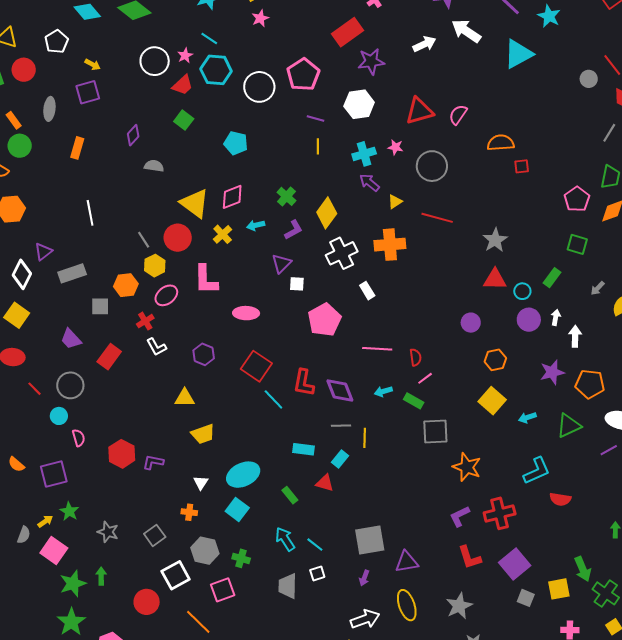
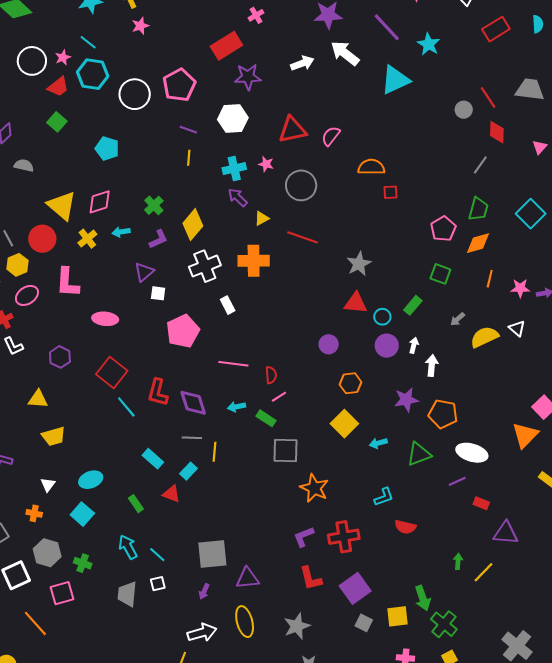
cyan rectangle: (304, 449) -> (153, 459), turned 30
cyan L-shape: (537, 471) -> (384, 497), size x0.7
cyan ellipse: (243, 475) -> (91, 480), size x0.7

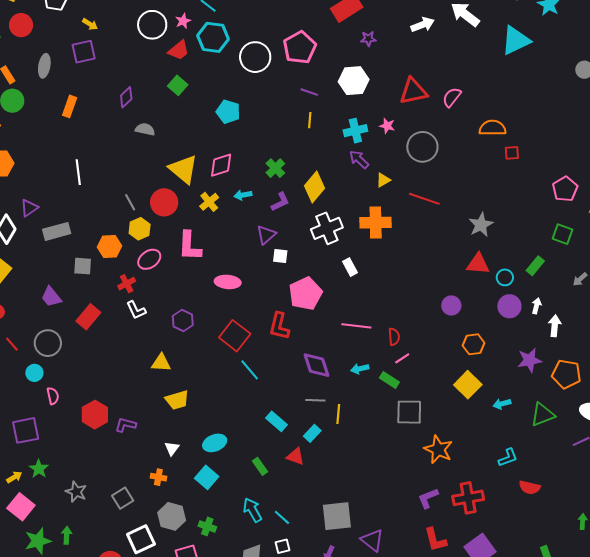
purple star: (248, 77) -> (368, 39), size x0.6
red L-shape: (158, 392) -> (279, 326), moved
purple triangle: (248, 578) -> (372, 540), turned 45

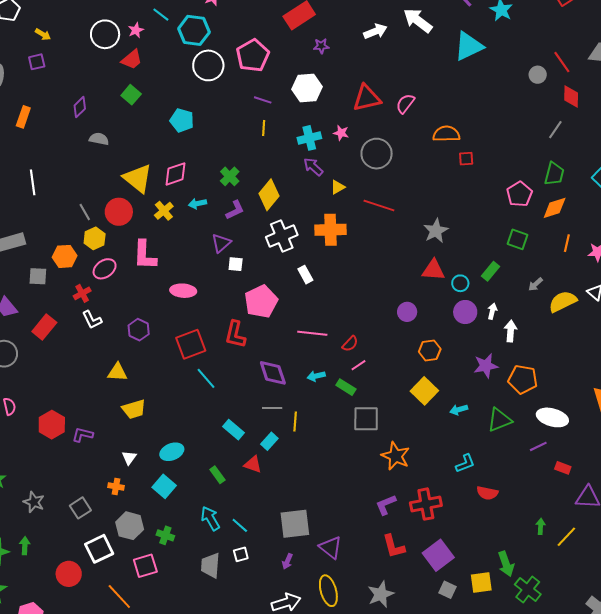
cyan hexagon: (213, 37) -> (194, 30), moved
purple square: (84, 52) -> (37, 62), size x0.7
red square: (235, 336) -> (191, 344), turned 32
red semicircle: (394, 337) -> (350, 344), turned 48

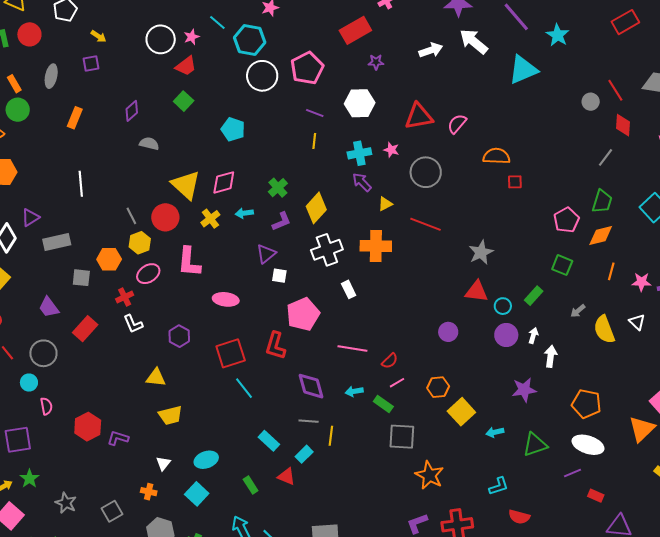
yellow semicircle: (563, 302) -> (604, 329), turned -88
orange hexagon: (430, 350) -> (438, 387), moved
orange pentagon: (523, 379) -> (586, 404), moved

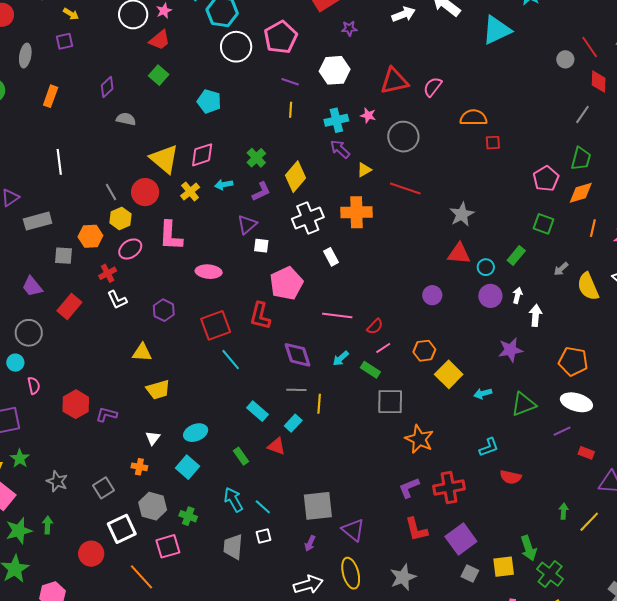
cyan arrow: (354, 391) -> (341, 358), turned -30

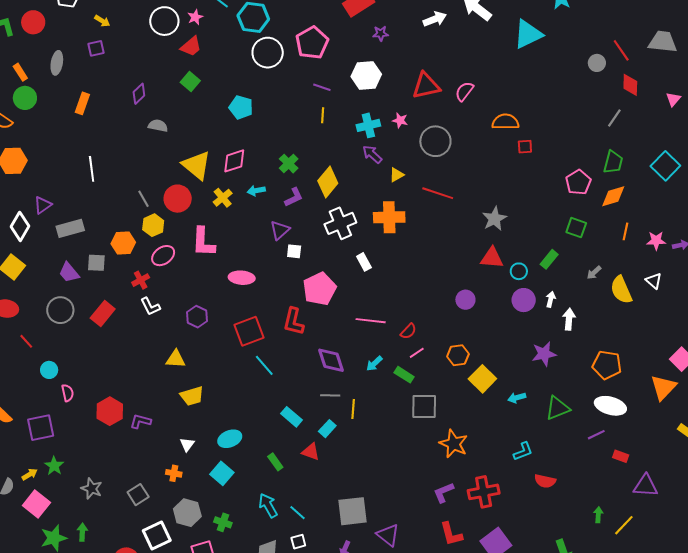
purple trapezoid: (32, 286) -> (69, 273), moved
gray circle: (29, 333) -> (60, 310), moved

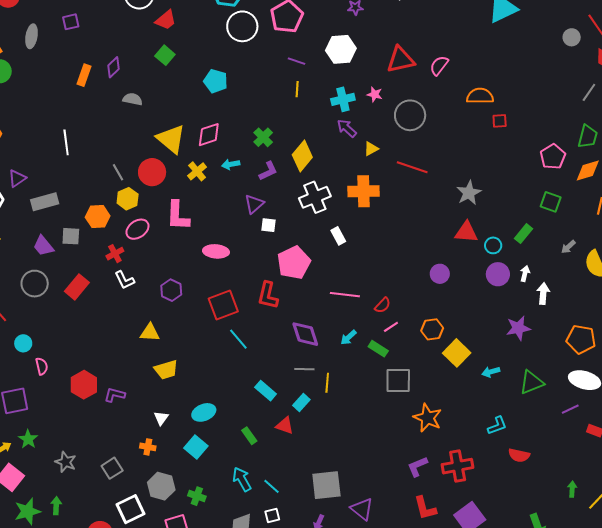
orange rectangle: (82, 103) -> (84, 75), moved

